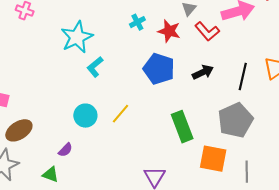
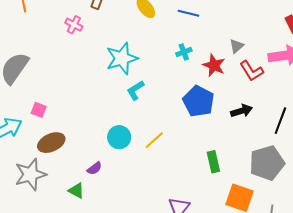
green rectangle: (182, 127) -> (213, 162), size x0.7

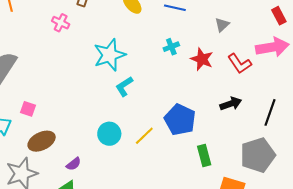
gray triangle: (237, 46) -> (222, 25), moved
blue pentagon: (199, 101) -> (180, 120), moved
purple semicircle: (94, 168) -> (74, 164), moved

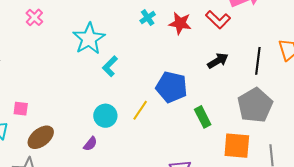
pink cross: (61, 23) -> (34, 17), turned 30
purple semicircle: (74, 164) -> (90, 144), moved

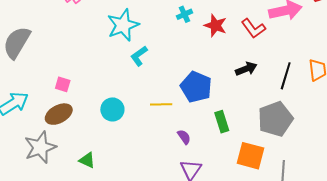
pink square: (21, 109) -> (63, 84), moved
yellow line: (140, 110) -> (161, 104), turned 45
cyan circle: (105, 116) -> (112, 109), moved
purple semicircle: (90, 144) -> (184, 137), moved, turned -84

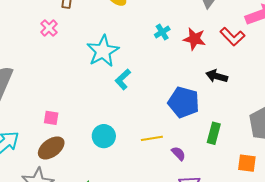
black arrow: (246, 69) -> (217, 76), moved, turned -135
yellow line: (161, 104) -> (152, 138), moved
green rectangle: (222, 122) -> (214, 133), turned 40
orange square: (250, 156) -> (247, 163), size x0.7

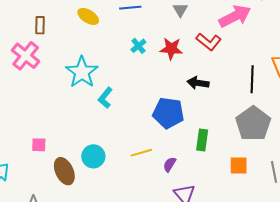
pink cross: (49, 28) -> (26, 56), size x1.6
brown ellipse: (51, 148) -> (64, 171), moved, turned -72
purple semicircle: (178, 154) -> (170, 164), turned -98

